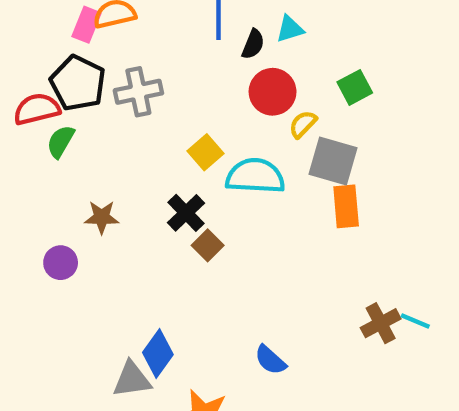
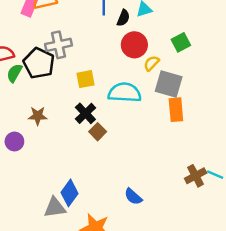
black pentagon: (78, 83) -> (39, 63), moved
yellow square: (205, 152) -> (85, 79), moved, turned 30

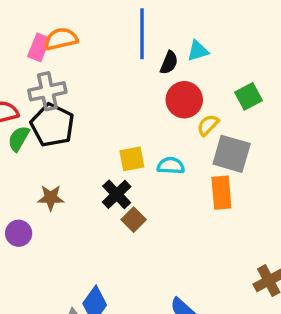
gray cross: (59, 45) -> (47, 91), moved
yellow square: (85, 79) -> (132, 159), moved
cyan semicircle: (125, 93) -> (171, 166), size x0.6
orange rectangle: (176, 110) -> (221, 193), moved

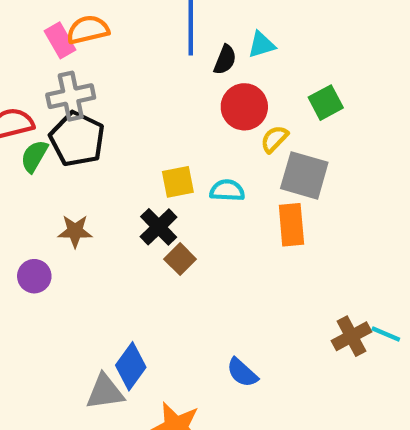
pink rectangle: (39, 47) -> (60, 40), turned -52

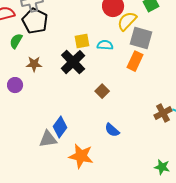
yellow semicircle: (274, 139) -> (127, 21), size x1.5
green semicircle: (34, 156) -> (16, 41), moved
orange rectangle: (291, 225) -> (135, 61), turned 30
black cross: (159, 227) -> (73, 62), size x1.4
brown square: (180, 259) -> (102, 91), moved

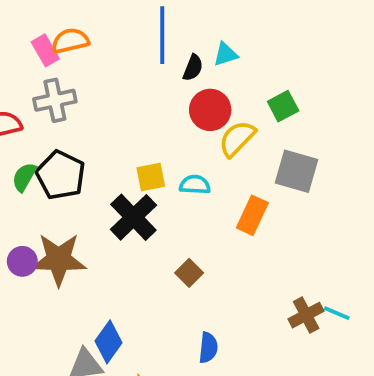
black pentagon: (35, 21) -> (61, 175), moved
gray square: (141, 38) -> (296, 171), moved
brown star: (34, 64) -> (59, 259), moved, size x1.8
blue semicircle: (112, 130) -> (208, 348), turned -126

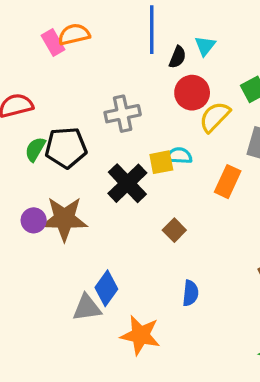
cyan triangle: (226, 54) -> (205, 46), turned -35
gray cross: (55, 100) -> (123, 114), moved
black pentagon: (61, 175) -> (66, 148), turned -30
yellow square: (151, 177) -> (161, 162), moved

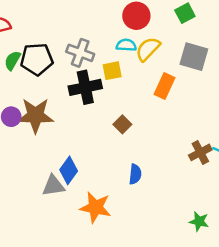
gray cross: (123, 114) -> (80, 53), moved, turned 32
yellow semicircle: (215, 117) -> (148, 49), moved
cyan semicircle: (179, 156) -> (126, 45), moved
black cross: (127, 183) -> (85, 87), turned 32

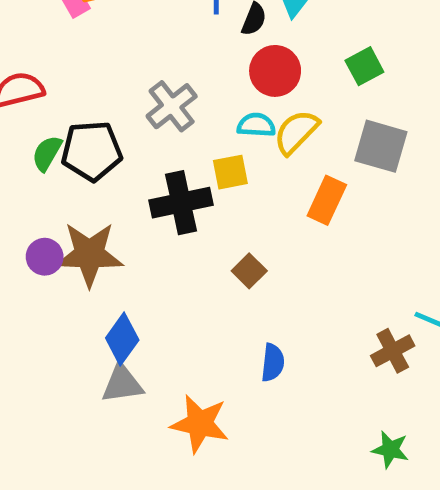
gray cross: (80, 53) -> (172, 106), moved, turned 32
brown cross: (200, 152) -> (393, 351), moved
blue diamond: (69, 170) -> (122, 339), moved

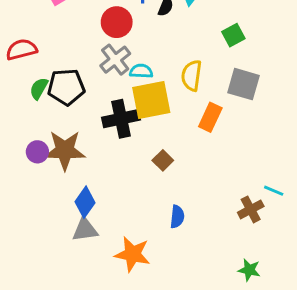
red circle: (275, 71) -> (117, 22), moved
cyan semicircle: (256, 125) -> (141, 71), moved
yellow semicircle: (296, 132) -> (192, 75), turned -36
yellow square: (230, 172) -> (151, 100), size x1.8

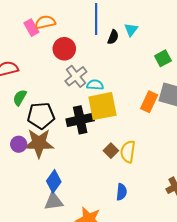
red circle: (117, 22) -> (64, 49), moved
yellow semicircle: (192, 75) -> (128, 152), moved
black pentagon: (66, 87) -> (41, 116), moved
orange rectangle: (210, 117) -> (149, 102), moved

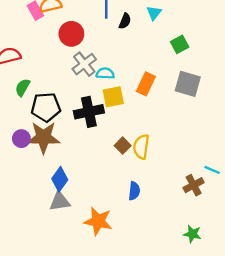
cyan triangle: (131, 30) -> (154, 13), moved
orange rectangle: (149, 102) -> (146, 84), moved
yellow square: (102, 106) -> (113, 97), size x0.7

